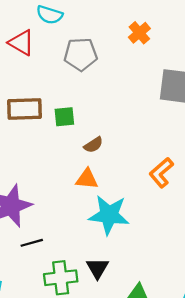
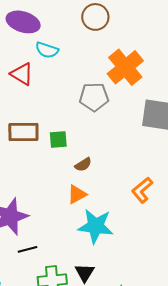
orange cross: (139, 33) -> (125, 67), size x1.8
gray pentagon: (81, 54) -> (94, 97), moved
orange triangle: (87, 179) -> (77, 194), turned -35

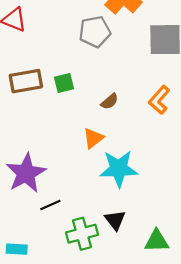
brown semicircle: (83, 165) -> (110, 101), moved
orange L-shape: (142, 190) -> (159, 100), moved

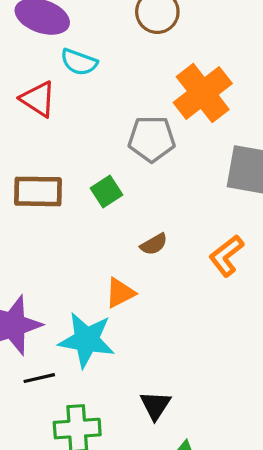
green square: (64, 83) -> (107, 192), moved, turned -30
cyan star: (119, 169) -> (87, 340), moved
black triangle: (115, 220) -> (155, 405), moved

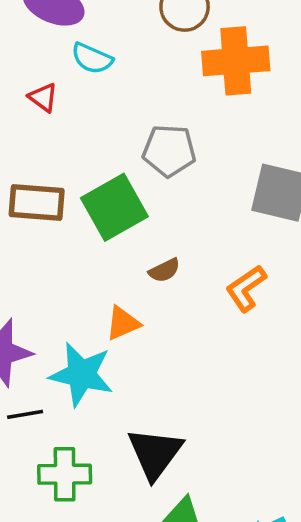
orange cross: (203, 93) -> (236, 61), moved, turned 30
red triangle: (38, 99) -> (43, 98), size x0.7
green square: (107, 192) -> (114, 207), size x1.8
black triangle: (155, 405) -> (155, 453), size x1.6

